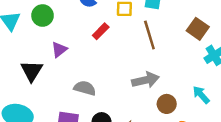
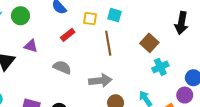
purple triangle: (59, 50) -> (31, 46), turned 48
gray semicircle: (85, 88) -> (62, 67), moved

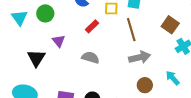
purple triangle: (31, 46) -> (59, 41), turned 40
gray arrow: (100, 81) -> (140, 57), moved

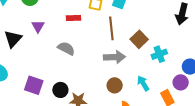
brown square: (170, 25) -> (139, 39), moved
red rectangle: (92, 26) -> (73, 18), turned 32

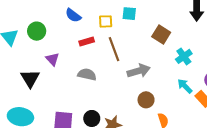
brown line: (111, 28) -> (114, 49), moved
brown square: (139, 39) -> (161, 35), moved
cyan arrow: (143, 83) -> (185, 86), moved

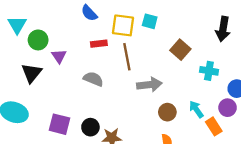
yellow square: (106, 21) -> (123, 25), size x1.5
green circle: (37, 31) -> (38, 40), moved
cyan cross: (184, 56) -> (209, 71), moved, turned 35
brown circle: (146, 100) -> (167, 112), moved

